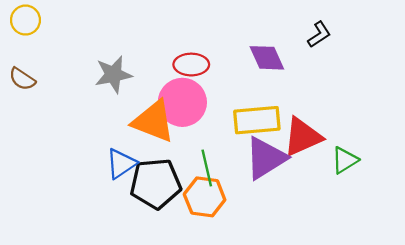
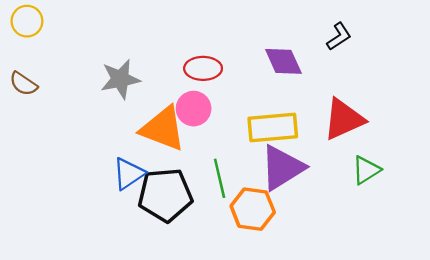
pink circle: (182, 102) -> (194, 109), size x0.7
red triangle: (302, 137) -> (344, 119), moved
orange hexagon: (205, 197) -> (253, 209), moved

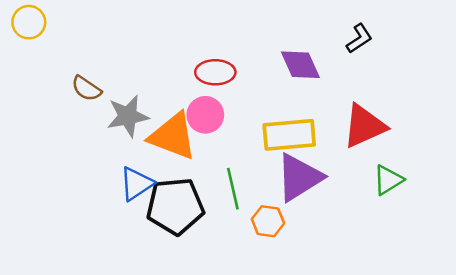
gray star: (120, 79) -> (128, 116), moved
brown semicircle: (23, 84) -> (86, 89), moved
orange hexagon: (253, 209) -> (268, 221), size x0.7

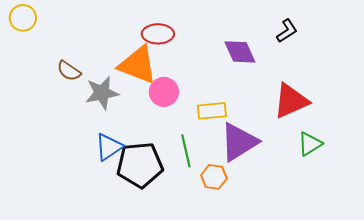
red ellipse: (215, 72) -> (158, 34), moved
yellow rectangle: (289, 135) -> (212, 111), moved, size x0.7
orange triangle: (173, 136) -> (138, 65), moved

